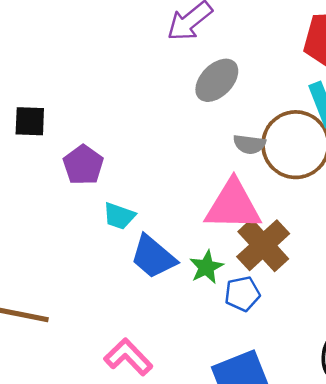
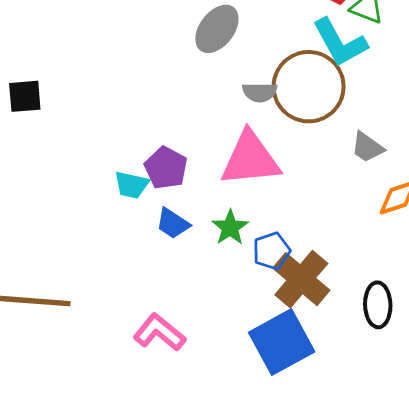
purple pentagon: (83, 165) -> (166, 168), moved
brown cross: (263, 245) -> (301, 279), moved
blue trapezoid: (153, 257) -> (173, 224), size x0.7

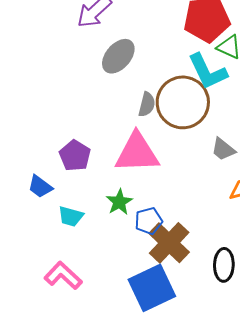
gray semicircle: (260, 92) -> (147, 104), turned -80
cyan trapezoid: (131, 185) -> (71, 216), moved
blue trapezoid: (173, 224) -> (40, 187), moved

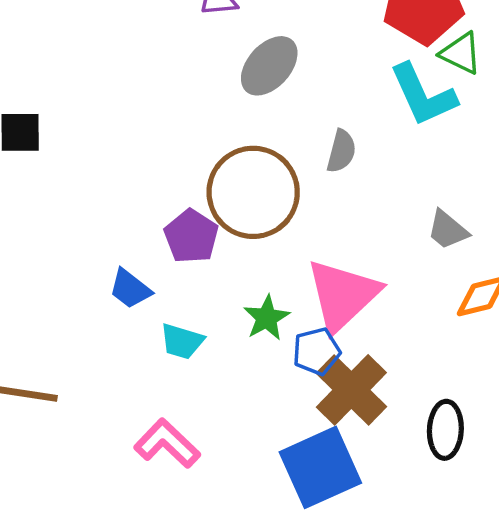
brown circle: (183, 102) -> (253, 192), moved
gray semicircle: (147, 104) -> (341, 151), moved
pink triangle: (137, 153) -> (343, 295), moved, turned -42

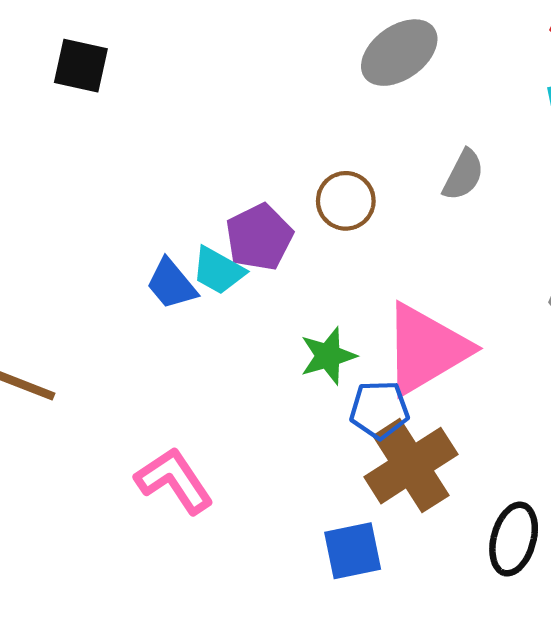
brown circle: (253, 192) -> (346, 201), size x0.5
cyan trapezoid: (182, 341) -> (218, 271), moved
blue square: (320, 467) -> (353, 551), size x0.6

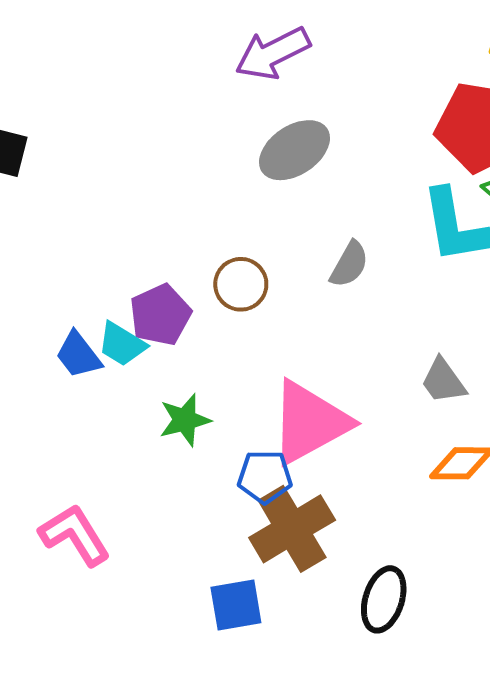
green star: (328, 356) -> (185, 420), moved

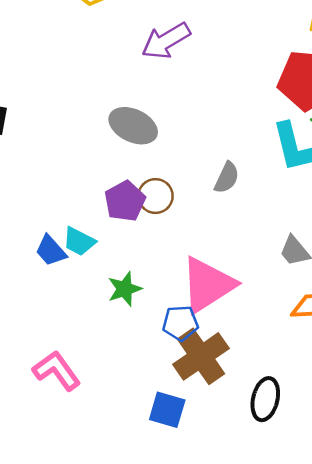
gray ellipse: (295, 150) -> (133, 126), moved, turned 63
purple pentagon: (160, 315) -> (125, 201), moved
blue square: (236, 605) -> (167, 410), turned 30

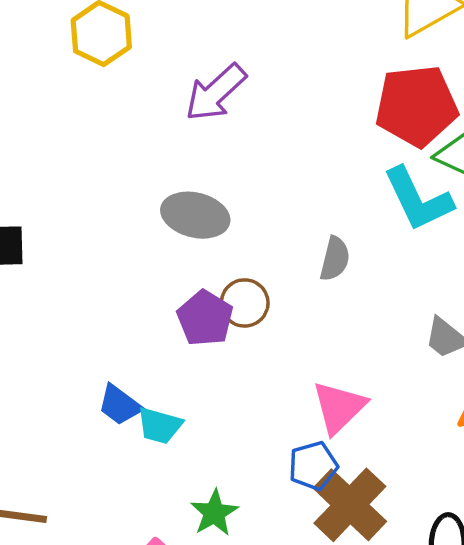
cyan trapezoid: (79, 241) -> (160, 426), moved
pink triangle: (208, 285) -> (339, 407), size x0.7
green star: (125, 289) -> (214, 513), moved

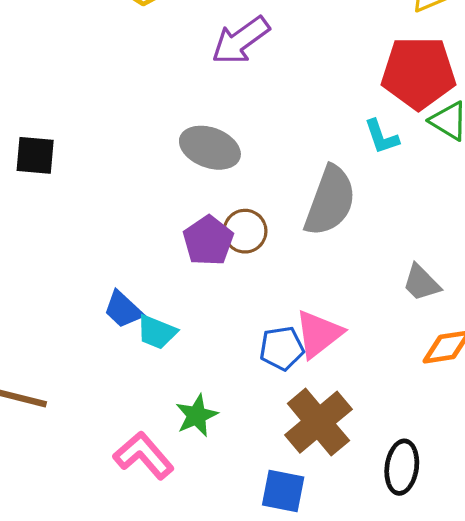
cyan L-shape: (418, 199) -> (381, 137), moved, size x0.6
gray semicircle: (335, 259) -> (330, 201), size x1.8
blue pentagon: (313, 466) -> (282, 348), moved

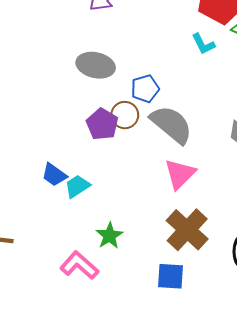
gray semicircle: (330, 201) -> (171, 124), moved, turned -63
cyan trapezoid: (157, 332) -> (77, 186), turned 132
blue pentagon: (282, 348) -> (145, 89), moved

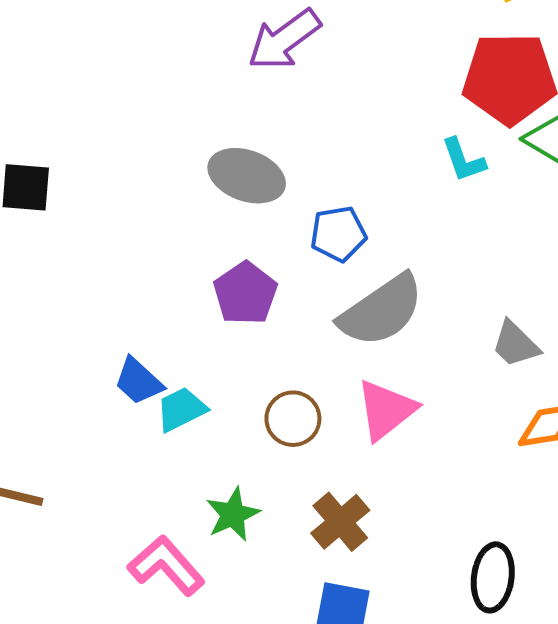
brown circle: (125, 115) -> (293, 419), moved
gray semicircle: (171, 124) -> (381, 311), turned 99
brown cross: (187, 230) -> (340, 522), moved, size x0.7

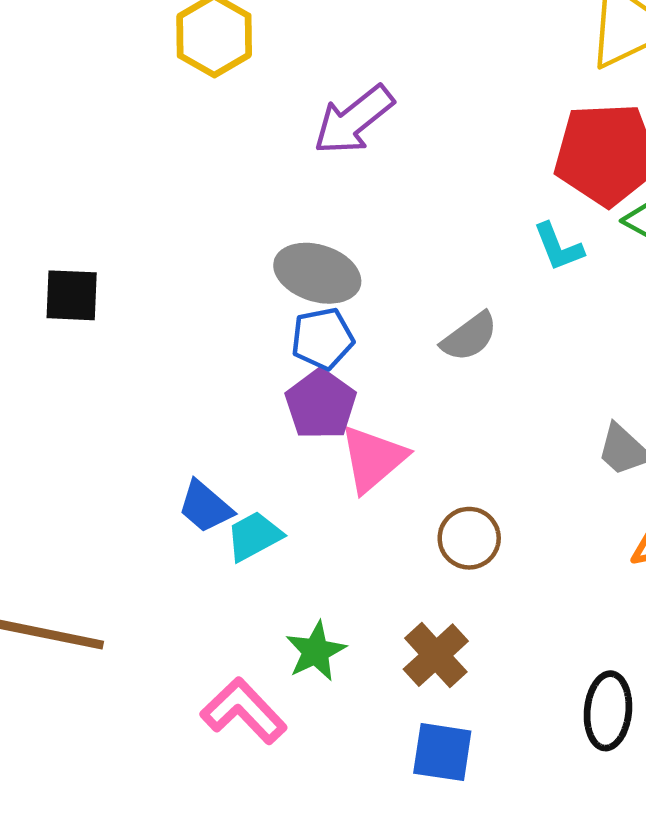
blue pentagon: (338, 234) -> (322, 339), moved
gray semicircle: (381, 311) -> (469, 337), moved, size x0.6
pink triangle: (386, 410) -> (373, 459), moved
brown circle: (293, 419) -> (469, 538), moved

